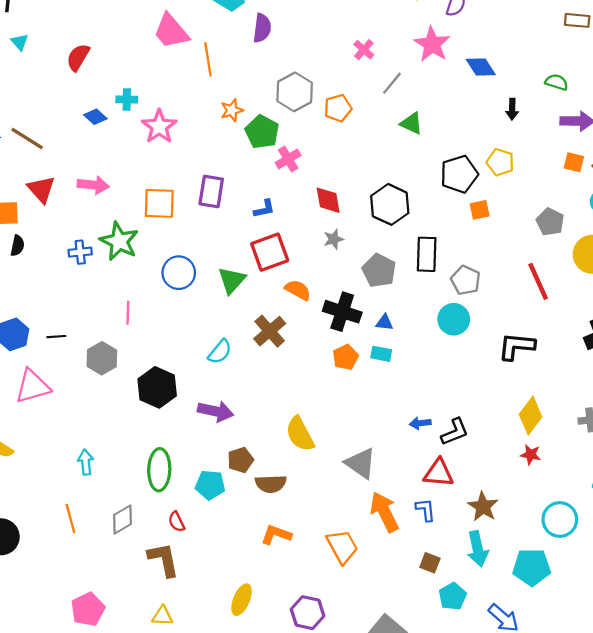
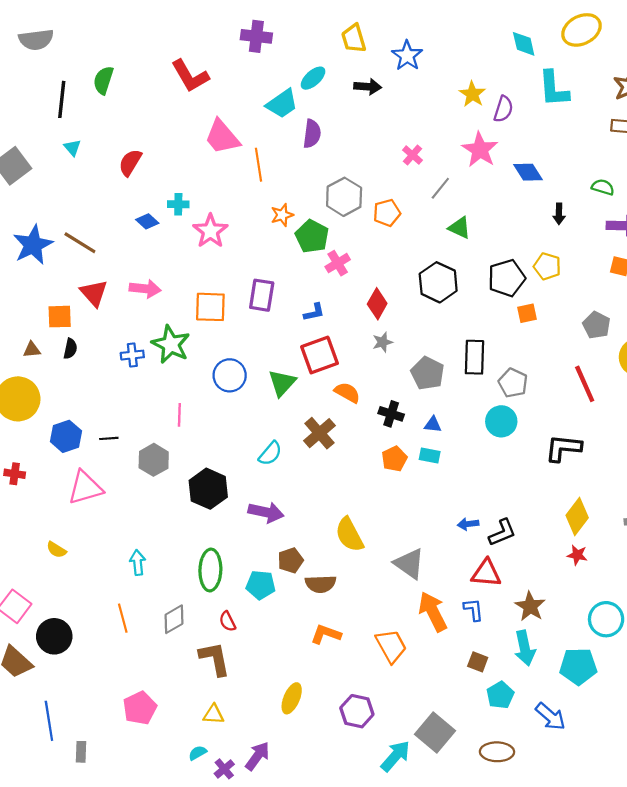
red diamond: (328, 200) -> (377, 304), turned 40
black hexagon: (390, 204) -> (438, 282), moved
black cross: (342, 312) -> (391, 414), size x0.7

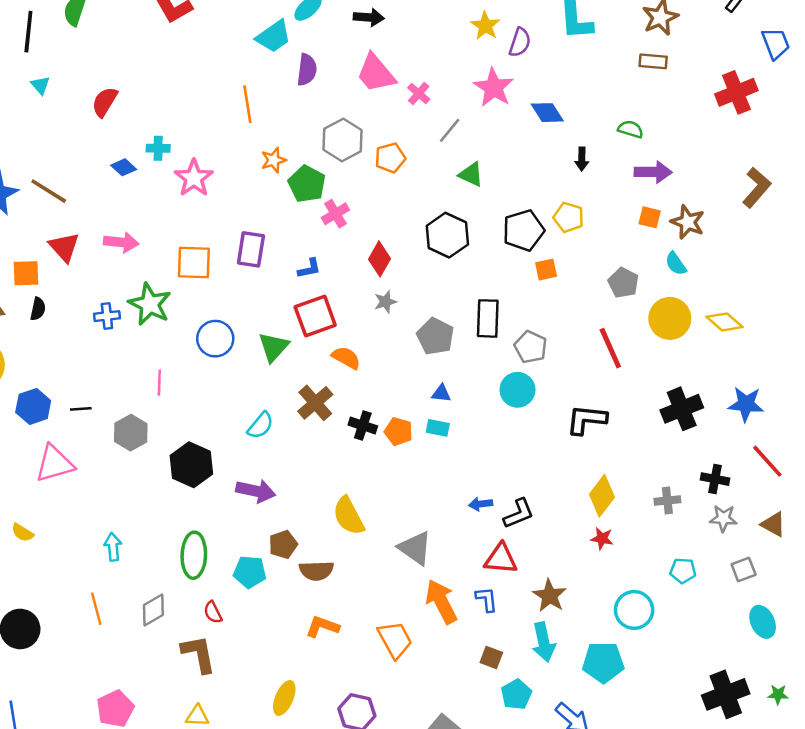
pink trapezoid: (222, 137) -> (376, 73), moved
black cross: (391, 414) -> (363, 425), moved
orange pentagon: (394, 459) -> (398, 431), turned -30

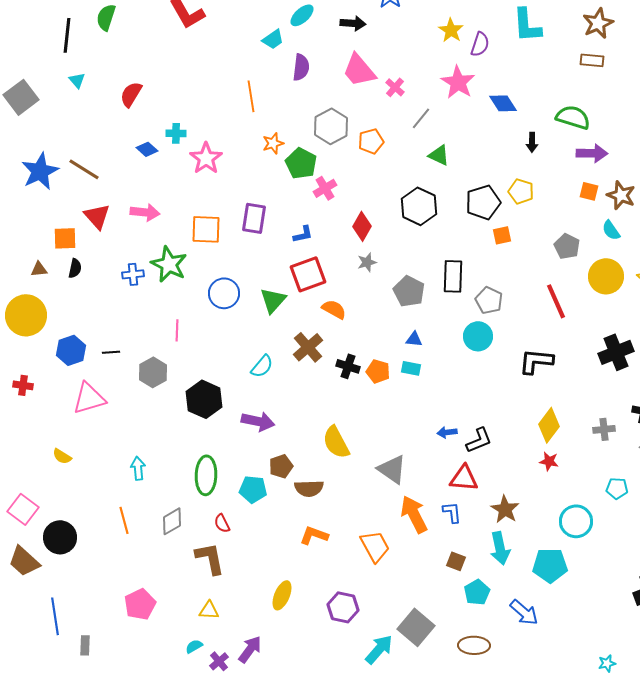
cyan trapezoid: (274, 36) -> (273, 39), size x0.7
green semicircle: (631, 129) -> (573, 117), size x1.6

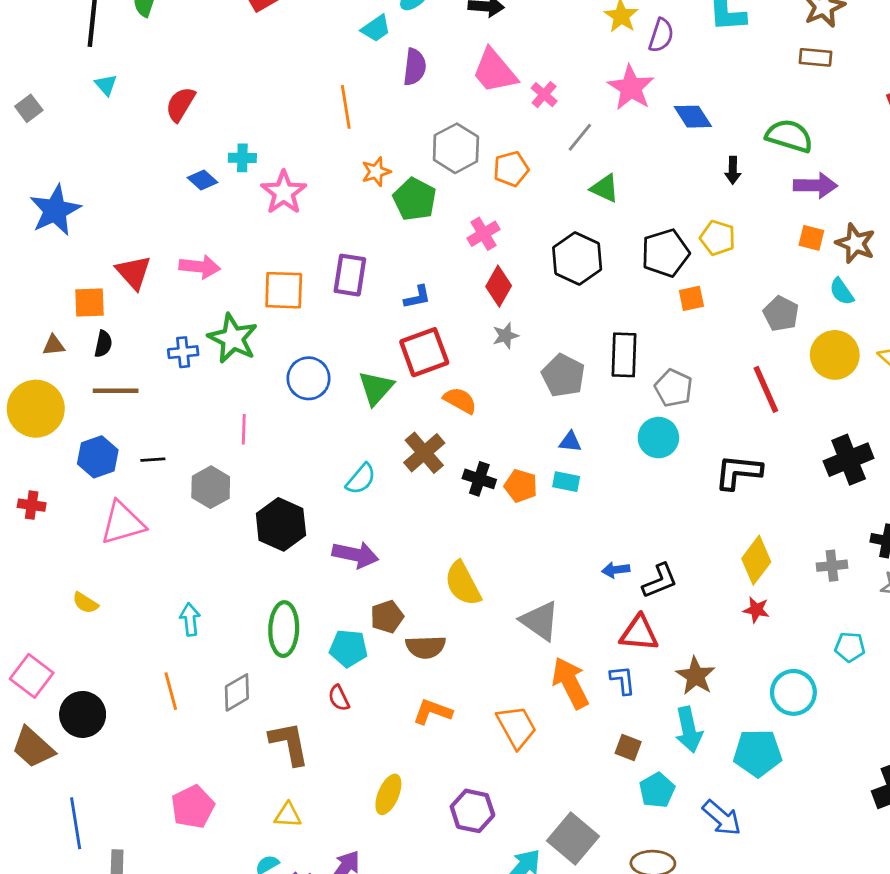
gray square: (21, 97) -> (29, 108), size x0.6
brown line: (84, 169) -> (116, 391), moved, turned -32
pink cross: (325, 188) -> (483, 234), moved
red semicircle: (222, 523) -> (339, 698), moved

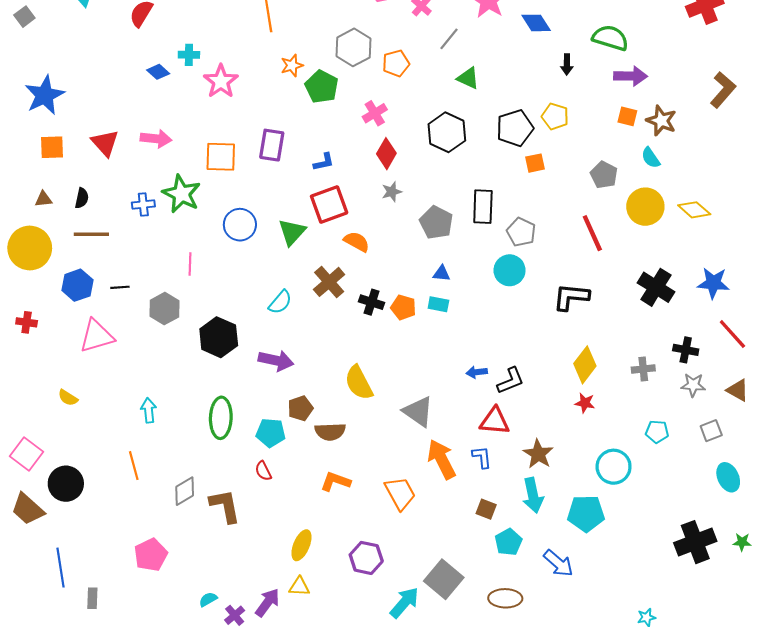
orange square: (89, 303) -> (52, 147), moved
black cross: (849, 460) -> (656, 287), turned -36
gray diamond: (237, 692) -> (185, 491), moved
yellow triangle: (288, 815) -> (299, 587), moved

